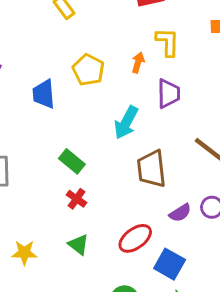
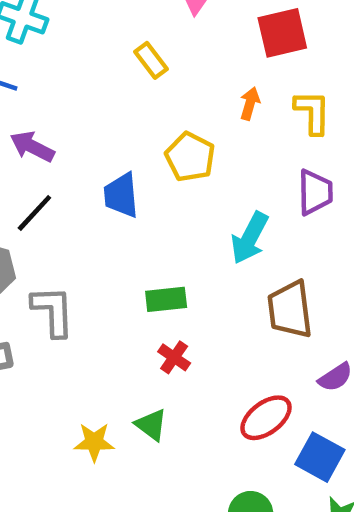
orange arrow: (138, 63) -> (250, 104), moved
green rectangle: (72, 161) -> (166, 299), turned -45
green triangle: (78, 245) -> (151, 425), moved

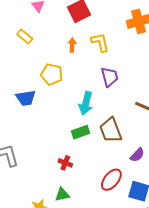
blue trapezoid: (121, 195) -> (26, 98), turned -80
green rectangle: (166, 299) -> (81, 132), moved
green triangle: (151, 425) -> (62, 195), turned -35

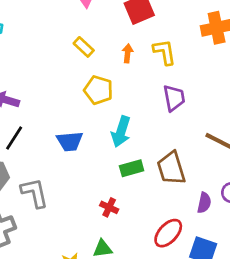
yellow rectangle: (25, 36) -> (84, 47), moved
blue trapezoid: (26, 98) -> (70, 141), moved
cyan arrow: (86, 103) -> (121, 132), moved
purple semicircle: (137, 155) -> (204, 203), turned -35

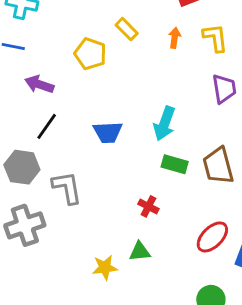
yellow pentagon: (98, 90) -> (90, 54), moved
green rectangle: (132, 168) -> (175, 164), turned 30

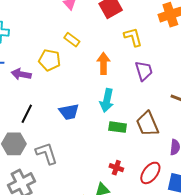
orange arrow: (175, 38) -> (103, 63), moved, size x1.5
purple arrow: (39, 84) -> (21, 74), moved
red cross: (148, 206) -> (116, 168), moved

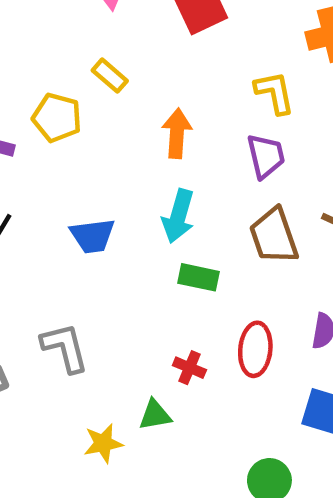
yellow L-shape: (133, 37) -> (275, 93), moved
brown trapezoid: (147, 124) -> (274, 236), moved
gray L-shape: (47, 153) -> (65, 348), moved
red ellipse: (150, 173) -> (255, 349), moved, turned -35

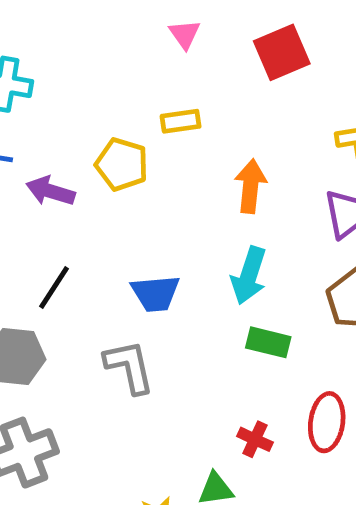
yellow rectangle: (110, 76) -> (181, 121), turned -51
gray L-shape: (65, 348) -> (129, 367), moved

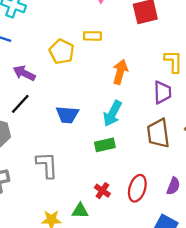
purple arrow: (50, 191) -> (24, 73), moved
green rectangle: (268, 342) -> (105, 145), moved, turned -36
gray L-shape: (129, 367) -> (47, 165), moved

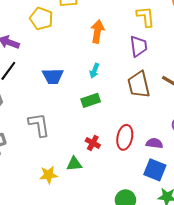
cyan arrow: (112, 114) -> (94, 71), size x0.6
purple semicircle: (173, 186) -> (154, 143), moved, turned -98

